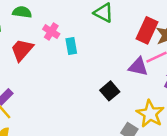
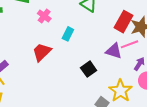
cyan rectangle: (71, 46) -> (68, 34), moved, turned 32
red trapezoid: (22, 50) -> (42, 52), moved

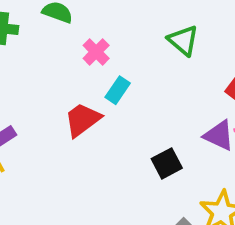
cyan rectangle: (68, 34) -> (118, 90), moved

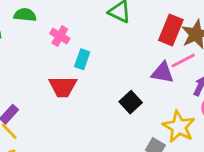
red trapezoid: (83, 120) -> (63, 87), turned -128

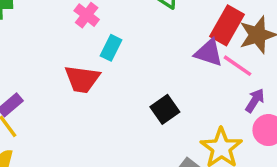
pink line: (183, 61) -> (237, 66), turned 55
purple triangle: (163, 73) -> (209, 53), moved

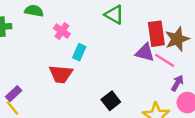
red rectangle: (227, 25) -> (156, 34), turned -35
black square: (165, 109) -> (111, 101), moved

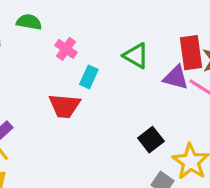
green triangle: (114, 15) -> (136, 56), moved
black square: (111, 101) -> (151, 140), moved

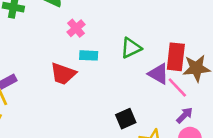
green triangle: (136, 56) -> (131, 48), turned 50
cyan rectangle: (89, 77) -> (89, 55), turned 54

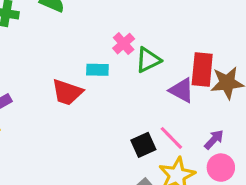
pink cross: (76, 28) -> (124, 44), moved
pink line: (177, 88) -> (171, 138), moved

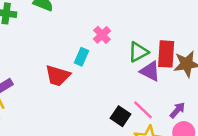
green triangle: (148, 60) -> (138, 52), moved
cyan rectangle: (97, 70) -> (82, 57), turned -66
black square: (143, 145) -> (120, 116), turned -30

